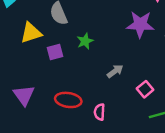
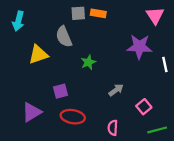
purple square: (55, 52) -> (61, 91), moved
purple triangle: (24, 95) -> (32, 112), turned 35
pink semicircle: (99, 112) -> (113, 128), moved

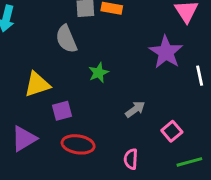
purple star: (139, 47) -> (166, 52), turned 30
yellow triangle: (38, 54) -> (37, 84), moved

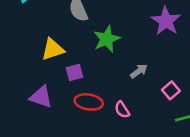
green star: (99, 73) -> (107, 39), size x1.5
purple triangle: (24, 139) -> (41, 97), turned 50
pink semicircle: (131, 159) -> (122, 110), moved, turned -36

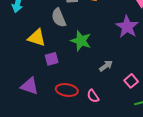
green star: (107, 39) -> (81, 41), turned -30
yellow triangle: (53, 49) -> (37, 38), moved, turned 36
purple square: (75, 72) -> (52, 59), moved

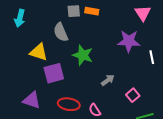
purple star: (127, 27) -> (129, 41), turned -30
purple square: (52, 59) -> (54, 73), size x1.5

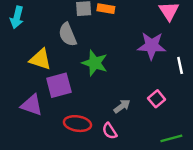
gray arrow: (108, 80) -> (122, 106), moved
pink square: (133, 95) -> (157, 99), moved
purple triangle: (32, 100) -> (32, 105), moved

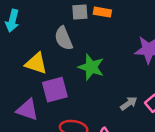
gray arrow: (122, 106) -> (129, 103), moved

